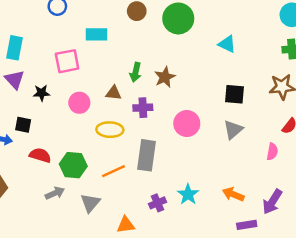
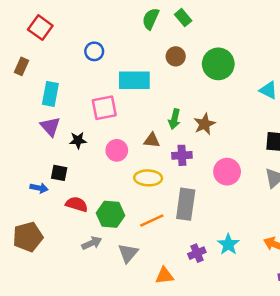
cyan rectangle: (96, 34) -> (134, 80), size x1.4

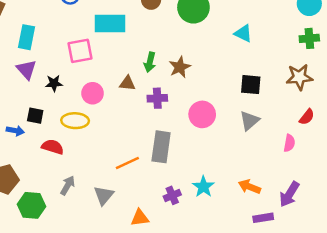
yellow ellipse: (148, 178) -> (75, 121), moved
green hexagon: (111, 214) -> (31, 205), moved
gray arrow: (92, 243) -> (68, 185), turned -36

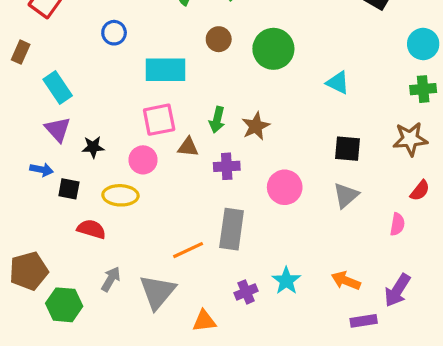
cyan rectangle: (26, 37) -> (58, 87), turned -45
pink square: (80, 51) -> (159, 120), moved
blue arrow: (15, 131) -> (42, 170), moved
gray triangle: (104, 195) -> (157, 292), size x1.4

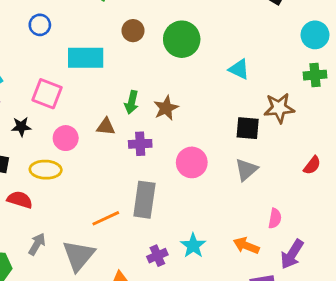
pink square: (159, 120) -> (47, 94), moved, turned 32
brown star: (410, 139) -> (279, 108), moved
pink semicircle: (397, 224) -> (275, 218), moved

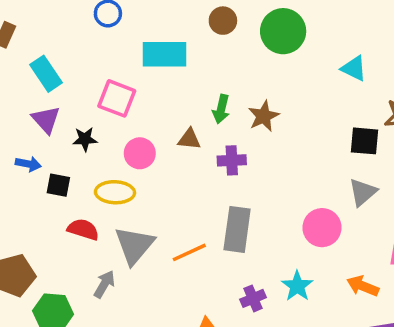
pink circle: (192, 162) -> (322, 228), moved
gray triangle: (79, 256) -> (134, 245), moved

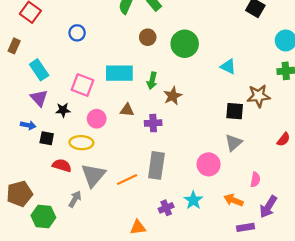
cyan rectangle: (165, 54) -> (119, 73), moved
green arrow: (221, 109) -> (152, 81), moved

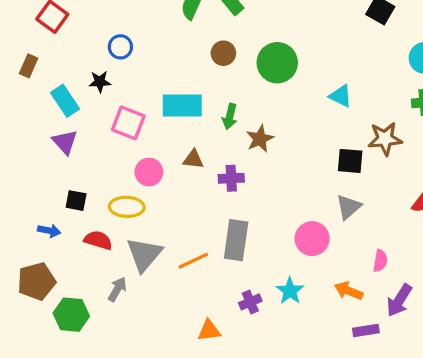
black star: (63, 110) -> (100, 82), moved
blue arrow: (28, 125) -> (49, 231), moved

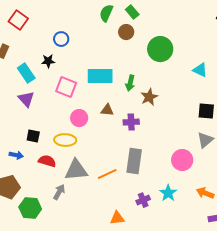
brown circle: (223, 53) -> (126, 32), moved
gray triangle: (144, 254) -> (76, 170), turned 45

